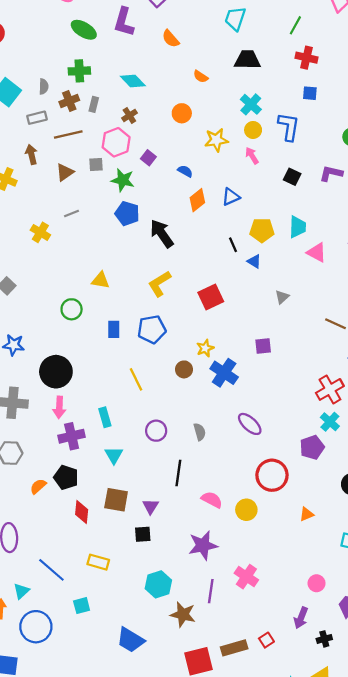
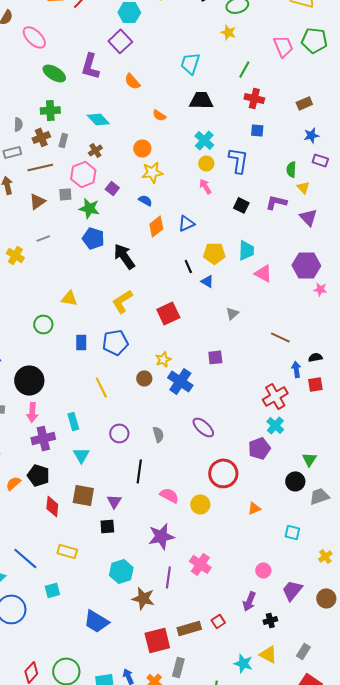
yellow star: (216, 140) -> (152, 172), moved

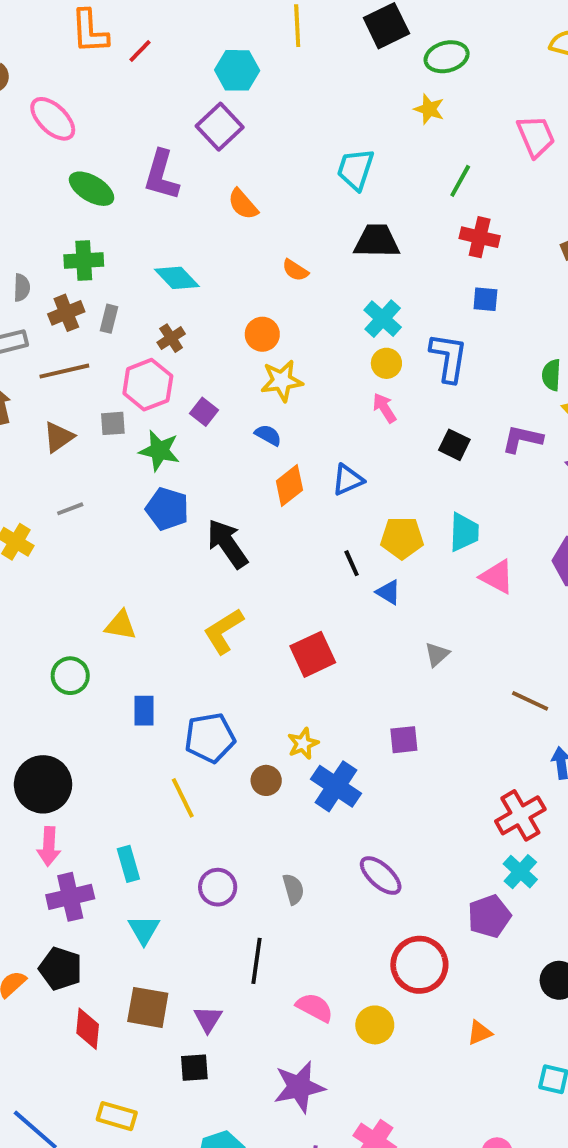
blue pentagon: (115, 342) -> (210, 738), moved

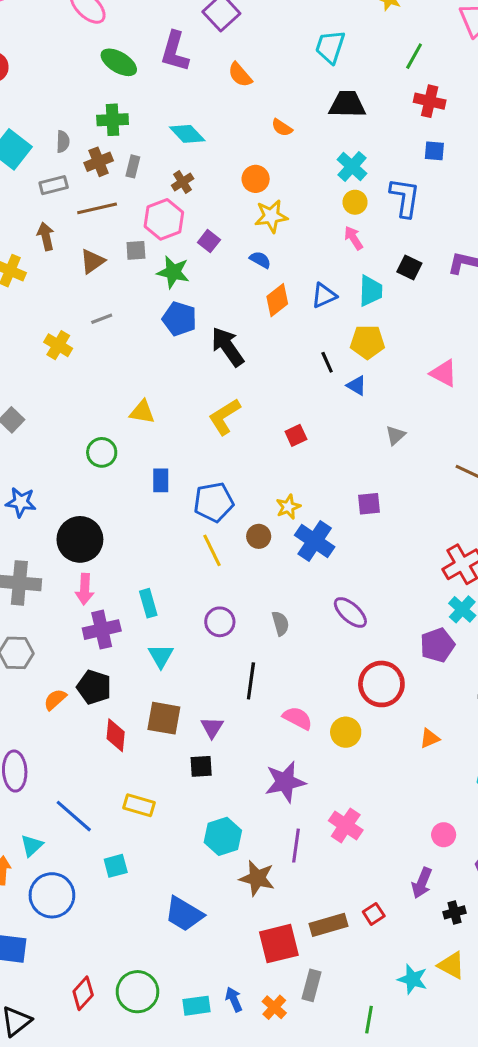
cyan trapezoid: (464, 532) -> (371, 291), moved
red square: (313, 654) -> (296, 435), size x0.6
yellow line: (183, 798) -> (212, 550), moved

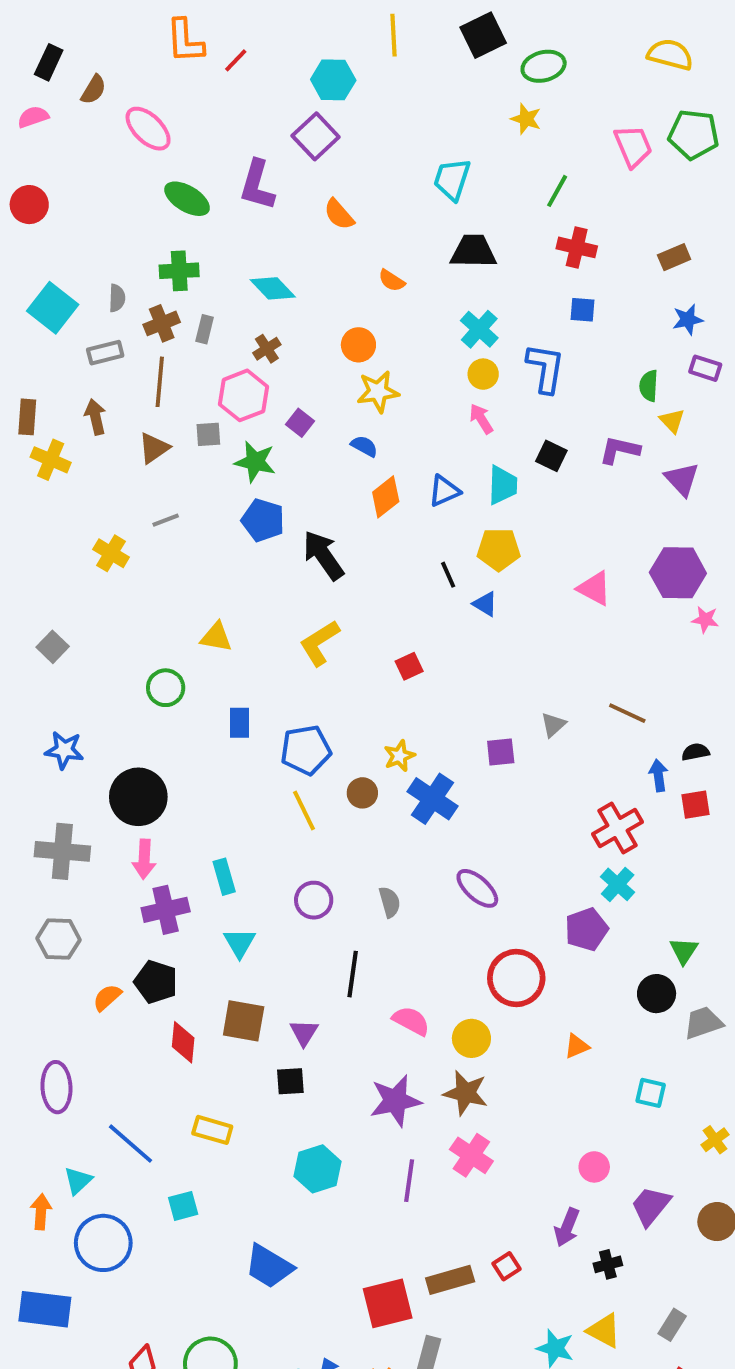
brown line: (97, 208) -> (160, 382), turned -72
gray triangle: (395, 435) -> (553, 725), moved
brown star: (257, 878) -> (466, 1093), moved

